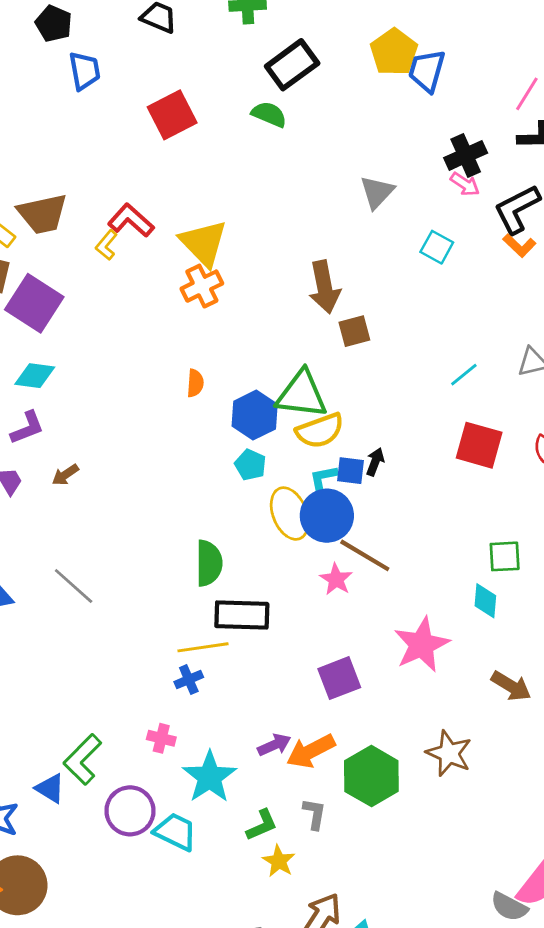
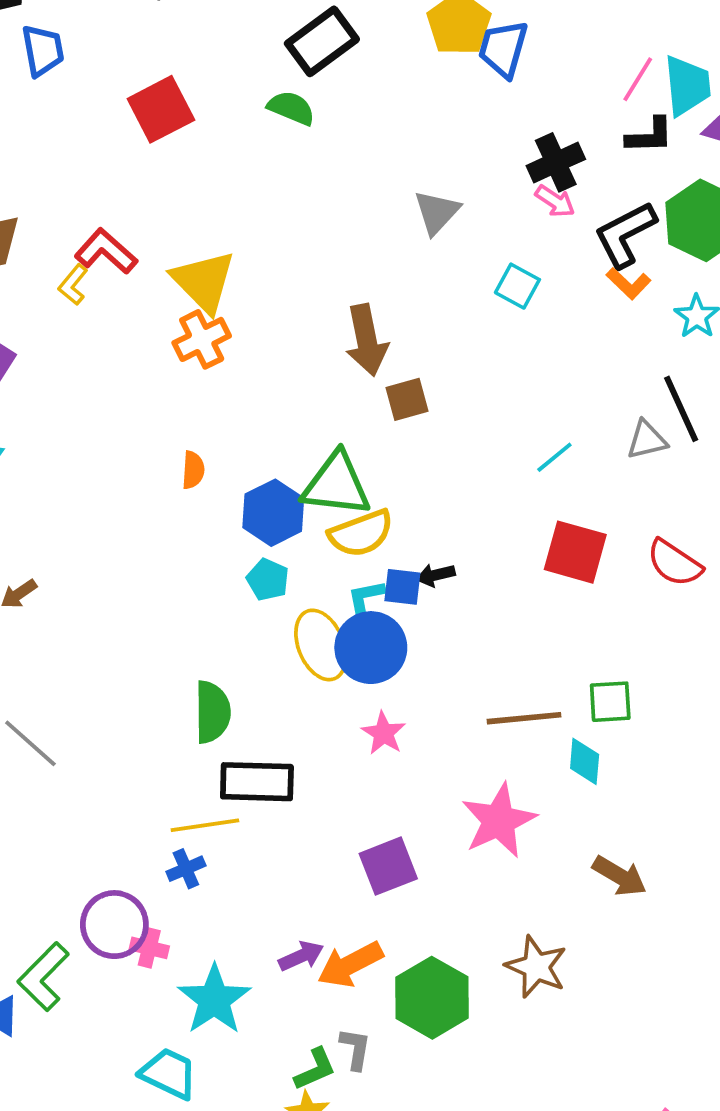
black arrow: (375, 462) -> (436, 575), turned -124
brown line: (365, 555) -> (524, 718), moved, turned -36
purple circle: (130, 811) -> (114, 925), moved
green L-shape: (262, 825) -> (315, 1069), moved

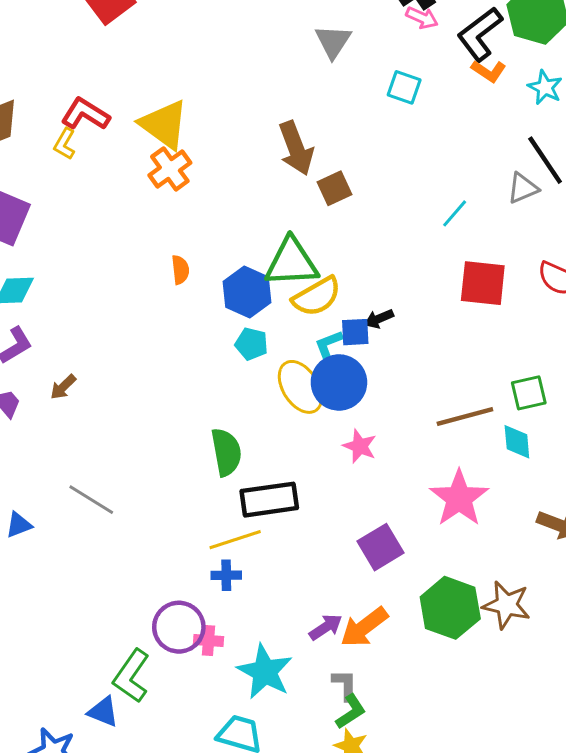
blue cross: (186, 869) -> (226, 575), turned 32
green hexagon: (432, 998) -> (450, 608), moved
gray L-shape: (355, 1049) -> (345, 685), moved

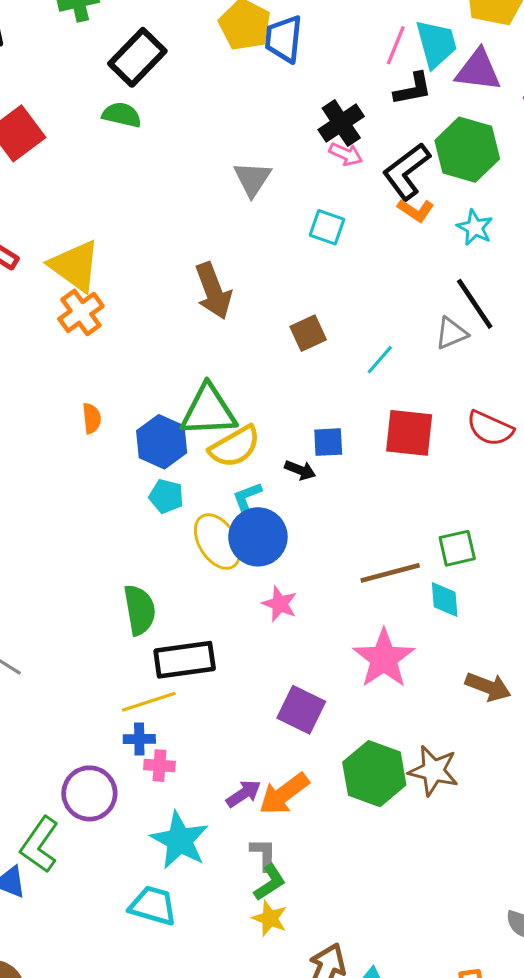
brown square: (334, 188) -> (308, 333), moved
black arrow: (379, 319) -> (300, 470), turned -136
blue square: (355, 332) -> (328, 442), moved
purple square: (380, 547) -> (301, 710), turned -33
pink cross: (208, 640) -> (160, 766), moved

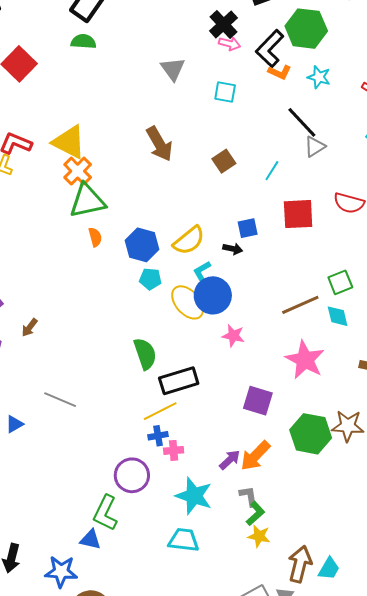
black line: (475, 304) -> (302, 122), moved
green triangle: (208, 411) -> (87, 201), moved

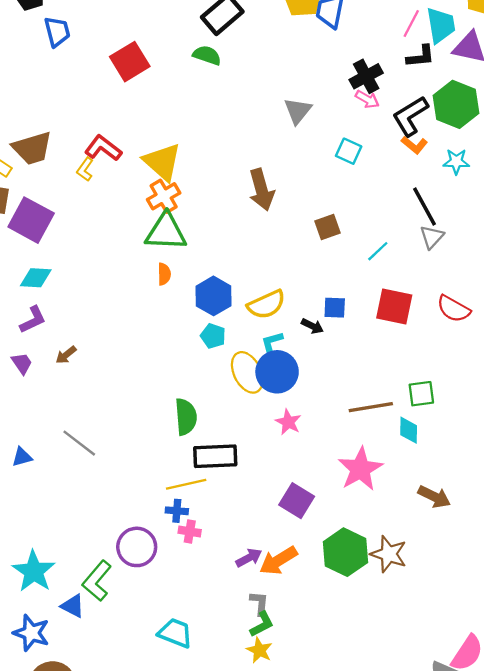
cyan star: (319, 77) -> (456, 162), turned -30
gray triangle: (315, 147) -> (432, 237), turned -30
cyan star: (194, 496) -> (34, 571), moved

